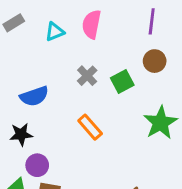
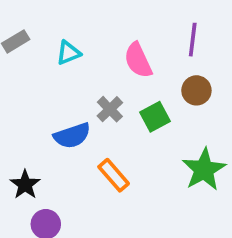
pink semicircle: (91, 24) -> (138, 60), moved, turned -36
blue semicircle: (34, 96) -> (72, 136), moved
black star: (21, 134) -> (25, 185), turned -30

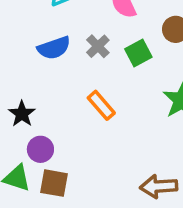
blue semicircle: (72, 136) -> (54, 48), moved

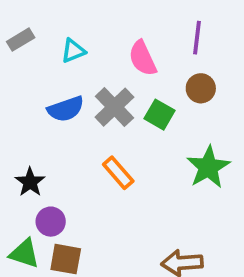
gray cross: (98, 46) -> (114, 107), size x1.5
green square: (138, 53) -> (159, 115), turned -32

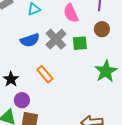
green square: (159, 115) -> (80, 43), turned -35
orange rectangle: (118, 173) -> (45, 74), moved

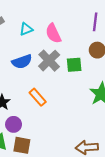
pink semicircle: (71, 13) -> (53, 33), moved

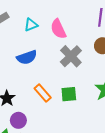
gray cross: (49, 61) -> (71, 56), moved
green square: (74, 65) -> (69, 94), moved

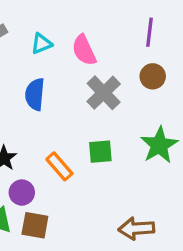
blue semicircle: (27, 57) -> (35, 94), turned 114
orange rectangle: (43, 93) -> (59, 166), moved

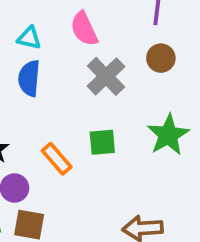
cyan triangle: (41, 44) -> (29, 38), moved, turned 35

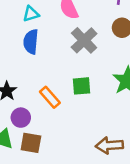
cyan triangle: (29, 38) -> (31, 14), turned -30

